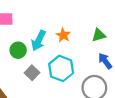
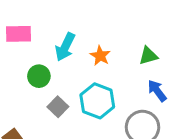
cyan arrow: (39, 41) -> (65, 47), moved

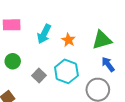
green triangle: (148, 56) -> (102, 40), size x1.5
green circle: (39, 76) -> (13, 61), moved

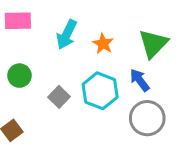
green triangle: (102, 40) -> (153, 44), turned -30
blue arrow: (108, 64) -> (140, 80), moved

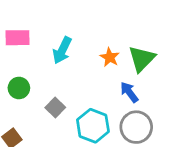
orange star: (103, 44) -> (110, 57), moved
cyan hexagon: (100, 91) -> (93, 126), moved

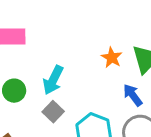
cyan arrow: (62, 50) -> (53, 80), moved

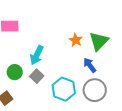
green circle: (14, 91) -> (15, 72), moved

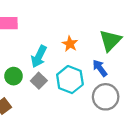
orange star: (76, 40) -> (70, 44), moved
cyan hexagon: (64, 89) -> (70, 80), moved

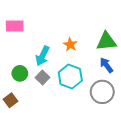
green triangle: (110, 40) -> (106, 41), turned 40
blue arrow: (100, 68) -> (106, 65), moved

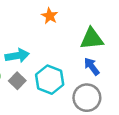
orange star: (70, 45) -> (50, 16), moved
cyan arrow: (42, 56) -> (17, 56), turned -126

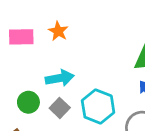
orange star: (50, 16) -> (58, 31), moved

